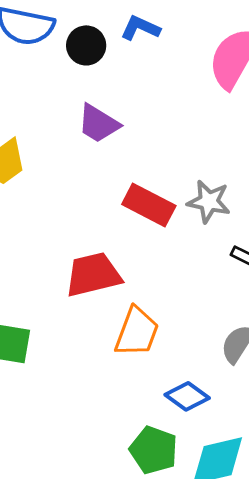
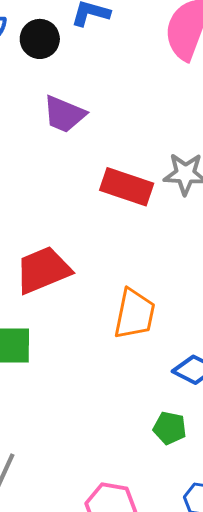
red trapezoid: (93, 275) -> (43, 270), moved
green pentagon: (154, 450) -> (170, 428), size x0.7

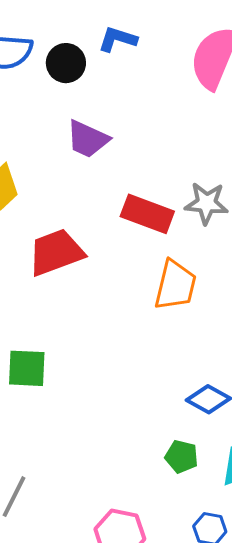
red trapezoid: (43, 270) -> (56, 252), moved
orange trapezoid: (134, 314) -> (175, 285), moved

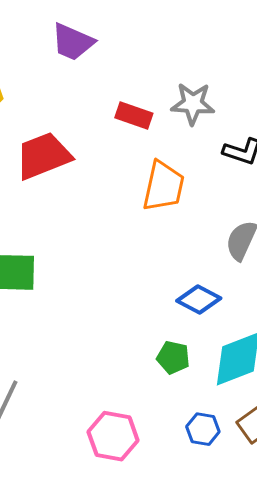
red rectangle: (147, 214) -> (134, 116), size x0.7

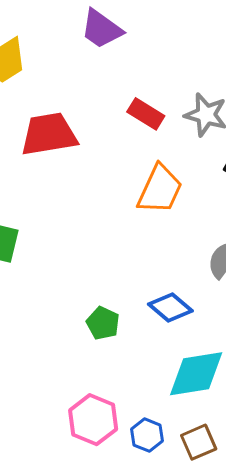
green pentagon: (173, 357) -> (103, 323), moved
pink hexagon: (113, 436) -> (93, 420), moved

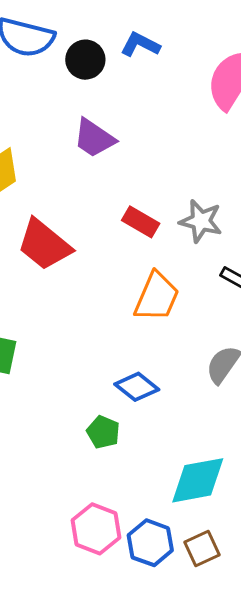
red trapezoid: (49, 134) -> (44, 245), turned -130
blue diamond: (170, 307) -> (137, 387), moved
blue hexagon: (147, 435) -> (150, 543), size x1.4

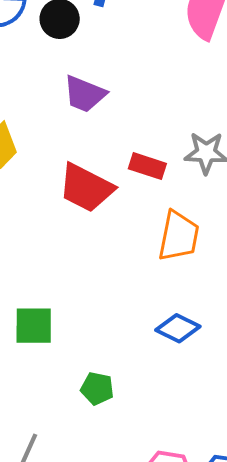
red trapezoid: (44, 245) -> (86, 188), moved
green pentagon: (103, 432) -> (97, 389), moved

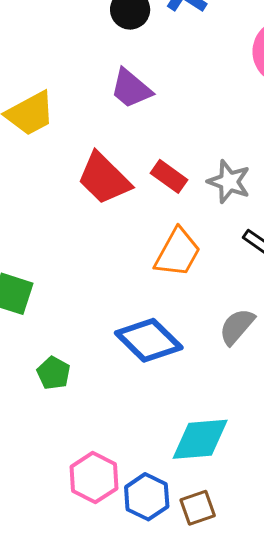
blue diamond: (178, 328) -> (149, 340), size x1.5

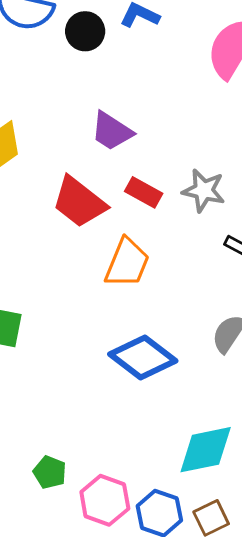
purple trapezoid: (131, 89) -> (112, 131), moved
orange trapezoid: (177, 253) -> (127, 263), moved
green pentagon: (54, 373) -> (50, 472), moved

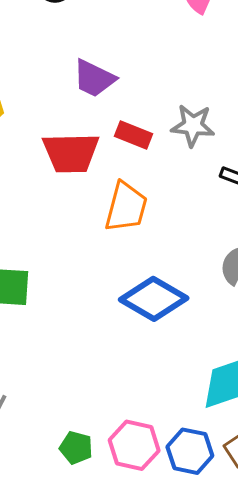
red trapezoid: (79, 202) -> (71, 153), turned -32
green pentagon: (50, 472) -> (76, 448), moved

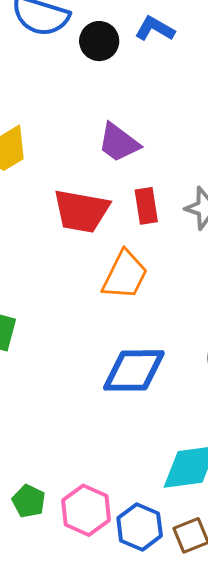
red rectangle: (133, 135) -> (146, 206), turned 48
blue diamond: (154, 299) -> (134, 370), turned -42

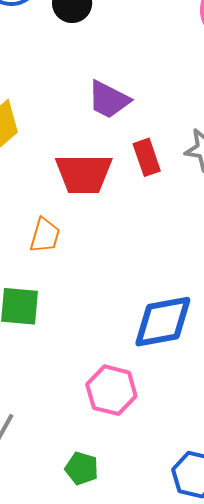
orange trapezoid: (125, 275) -> (45, 235), moved, size x0.7
pink hexagon: (86, 510) -> (111, 390), moved

